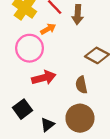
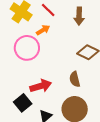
brown arrow: (78, 15) -> (79, 16), moved
red arrow: (44, 78) -> (41, 86), moved

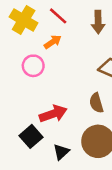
pink circle: (27, 48) -> (33, 66), size x0.7

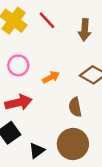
orange arrow: (53, 42) -> (51, 77), moved
red arrow: (53, 114) -> (19, 102), moved

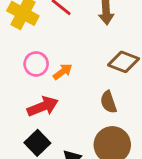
orange arrow: (51, 77) -> (63, 72), moved

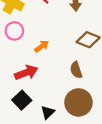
pink circle: (36, 64) -> (14, 31), moved

